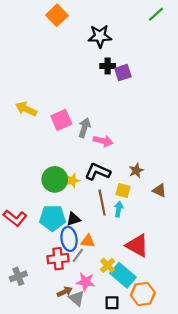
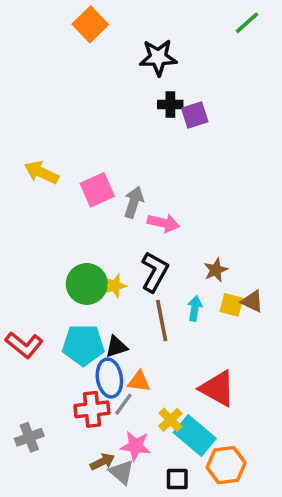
black L-shape: (98, 172) -> (155, 272), turned 95
yellow square: (123, 190) -> (231, 305), moved
cyan arrow: (119, 209) -> (195, 308), moved

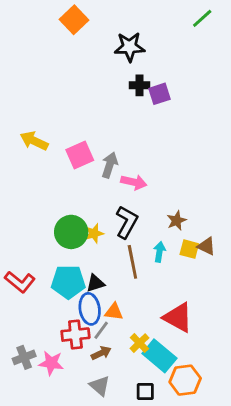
pink star: (136, 446) -> (51, 363), moved
brown arrow: (102, 462) -> (101, 353), moved

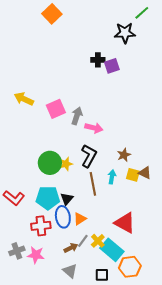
black star: (130, 47) -> (125, 33), moved
black triangle: (95, 283) -> (67, 199), turned -32
orange triangle: (114, 312) -> (80, 219), turned -40
gray line: (101, 330) -> (83, 241), moved
red cross: (75, 335) -> (41, 226), moved

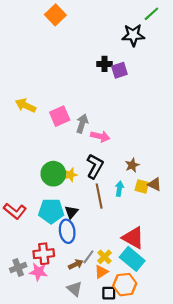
orange triangle: (80, 219) -> (101, 272), moved
red cross: (41, 226) -> (44, 254), moved
cyan rectangle: (112, 250) -> (132, 259), moved
orange hexagon: (130, 267) -> (125, 285), moved

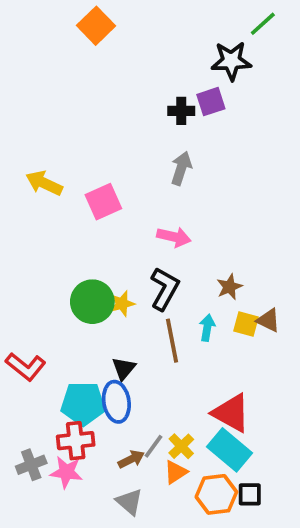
purple square: (119, 70) -> (211, 102), moved
gray arrow: (82, 124) -> (181, 168), moved
cyan pentagon: (51, 211) -> (83, 404), moved
black square: (109, 293) -> (250, 494), moved

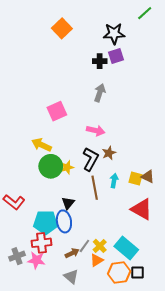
orange square: (96, 26) -> (62, 28), moved
black star: (231, 61) -> (114, 34), moved
yellow arrow: (44, 183) -> (42, 145), moved
brown star: (229, 287) -> (109, 153), moved
red triangle: (231, 413) -> (142, 209), moved

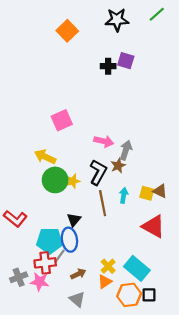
black star: (114, 34) -> (117, 20), moved
purple square: (116, 56) -> (126, 61), turned 35
gray arrow: (100, 93) -> (126, 150), moved
gray line: (84, 246) -> (60, 256), moved

